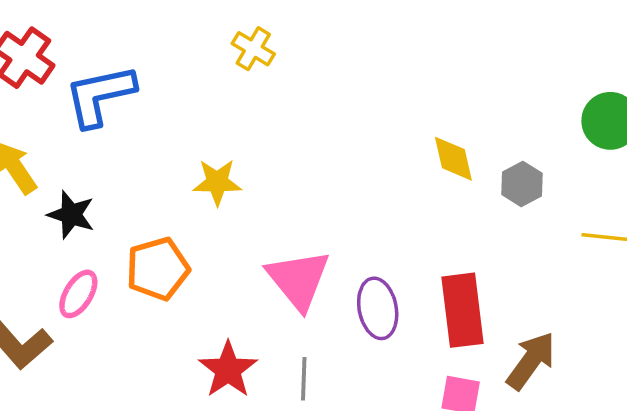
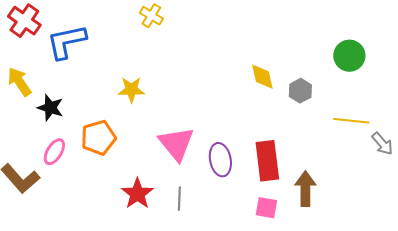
brown arrow: (531, 361) -> (305, 189), turned -36

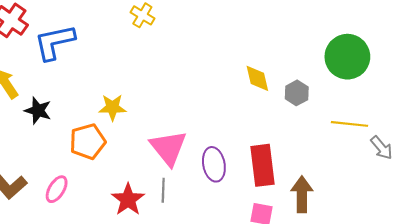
green circle: (349, 56) -> (347, 57), size x1.4
yellow star: (131, 90) -> (112, 107), moved
pink ellipse: (54, 152) -> (57, 189), moved
gray line: (179, 199) -> (163, 190), moved

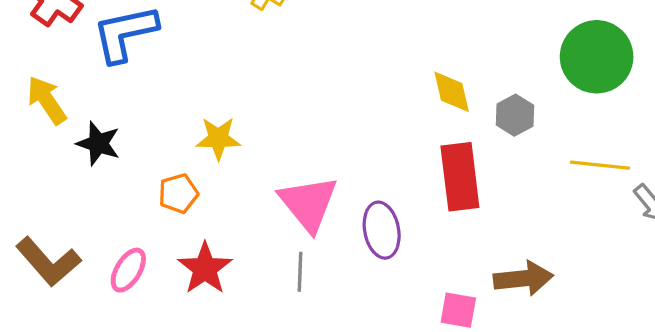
orange pentagon: (88, 142) -> (178, 193), size x0.7
red rectangle: (263, 165) -> (460, 177), moved
brown arrow: (302, 194) -> (523, 278), turned 84
red star: (128, 200) -> (205, 268), moved

